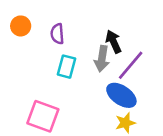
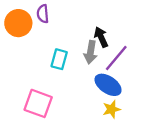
orange circle: (21, 26) -> (18, 23), size x1.5
purple semicircle: (57, 34) -> (43, 14), moved

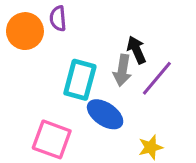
cyan rectangle: (59, 59) -> (80, 80), size x1.4
blue ellipse: (108, 85) -> (105, 114), moved

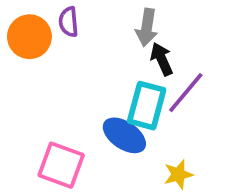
gray arrow: (122, 70) -> (147, 27), moved
cyan rectangle: (80, 80) -> (147, 106), moved

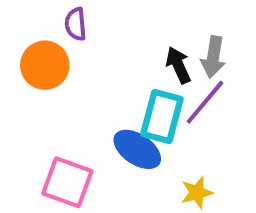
gray arrow: (147, 27) -> (213, 57), moved
orange circle: (29, 37) -> (45, 65), moved

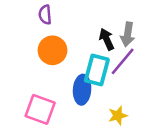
orange circle: (45, 65) -> (53, 50), moved
blue ellipse: (137, 149) -> (82, 90), turned 60

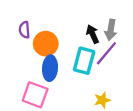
purple semicircle: (45, 15) -> (24, 30), moved
blue ellipse: (82, 90) -> (50, 68), moved

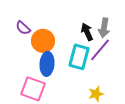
purple semicircle: (24, 30) -> (23, 28), turned -42

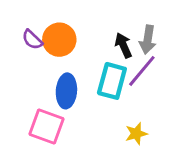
orange circle: (43, 41) -> (59, 40), moved

